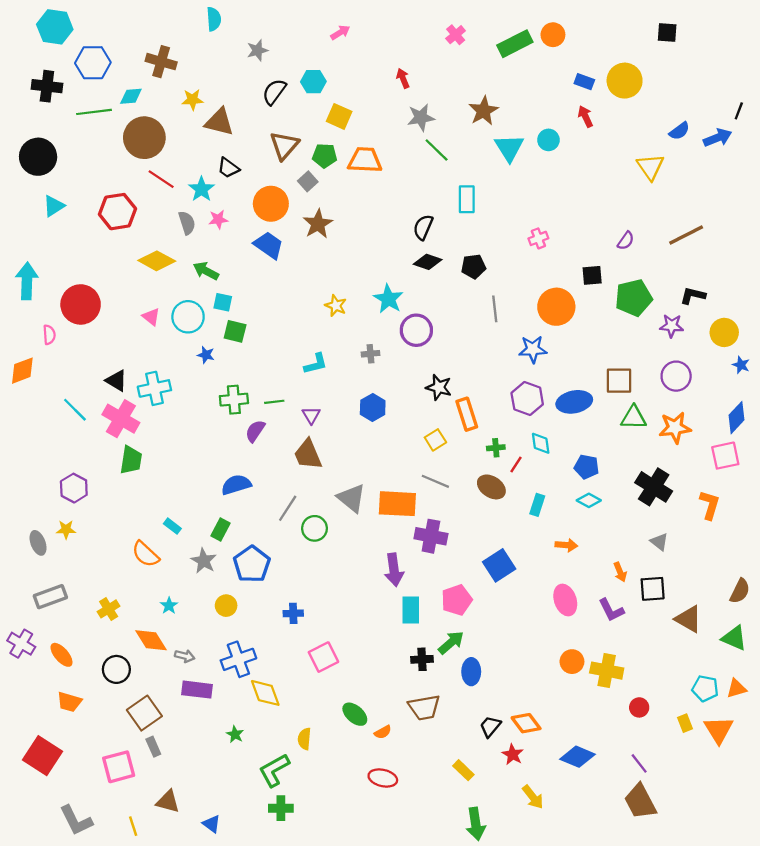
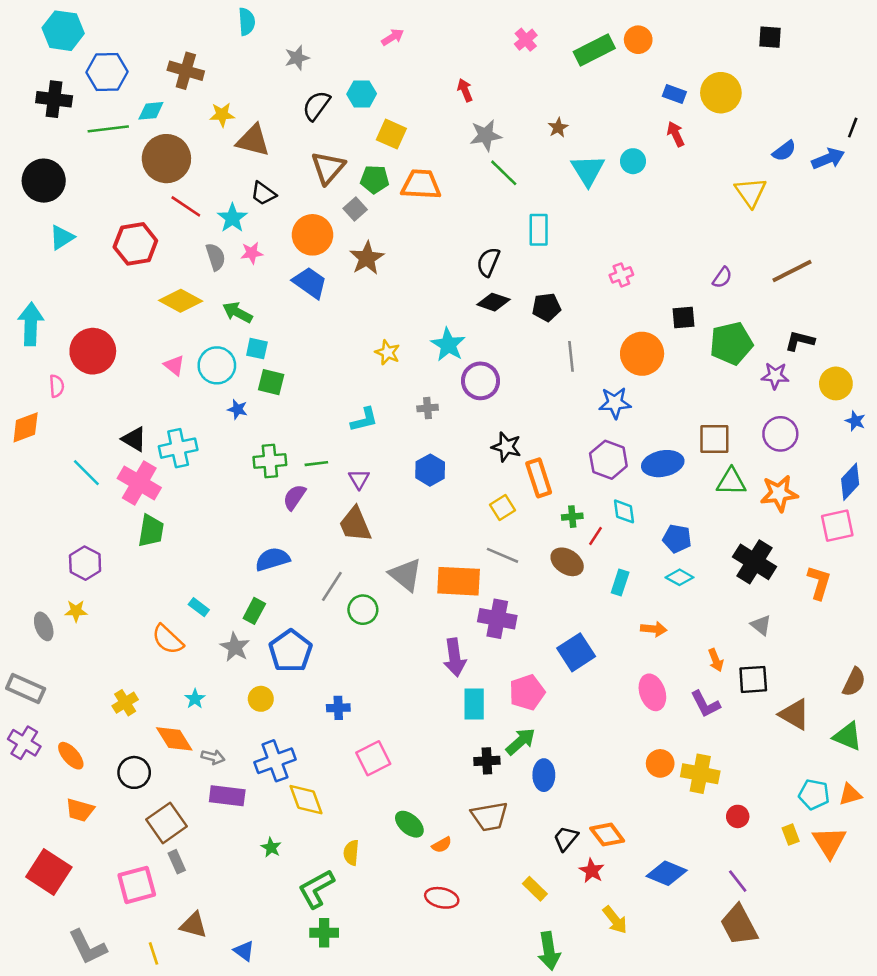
brown star: (484, 111) -> (558, 128), size x0.6
gray rectangle: (50, 597) -> (26, 688), moved, turned 44

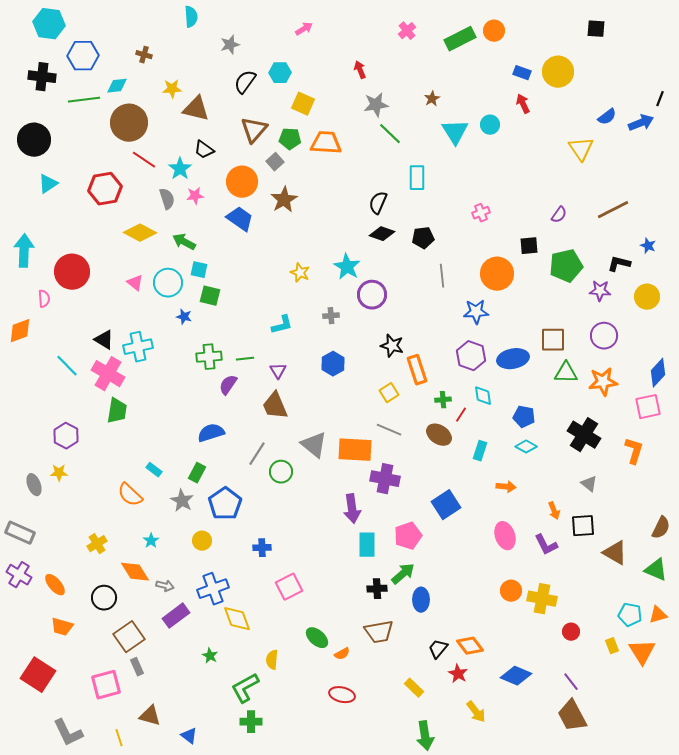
brown cross: (186, 71) -> (144, 55), size x0.6
blue star: (855, 421) -> (648, 246), moved
purple rectangle: (227, 796) -> (176, 616), turned -44

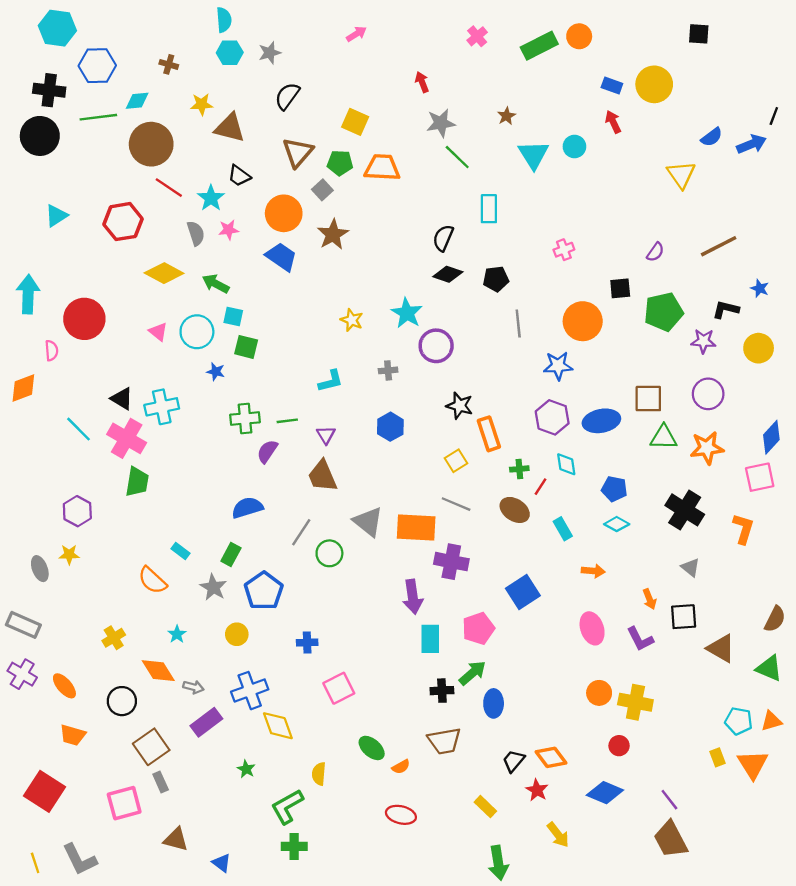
cyan hexagon: (280, 73) -> (230, 53), moved
black circle: (34, 140) -> (40, 136), moved
cyan rectangle: (480, 451) -> (563, 529), turned -48
red circle: (571, 632) -> (619, 746), moved
yellow line: (119, 738) -> (35, 863), moved

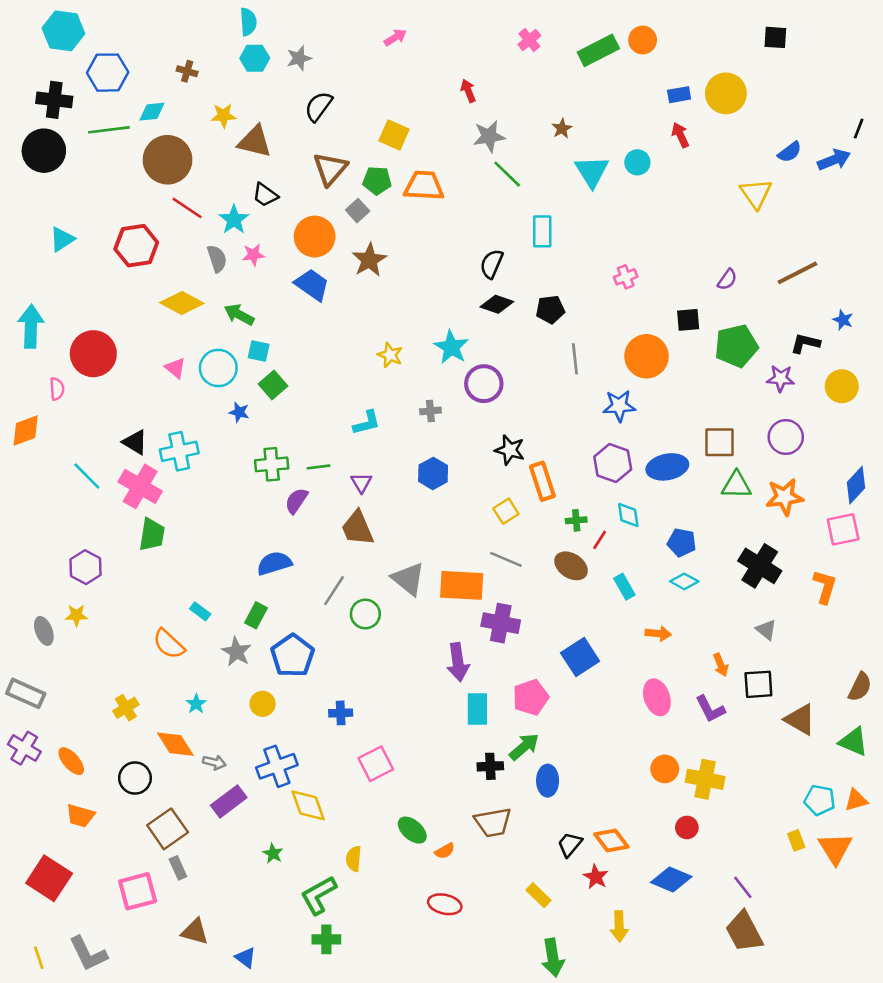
blue rectangle: (612, 86) -> (679, 95), turned -30
green square: (246, 347) -> (273, 385), turned 35
yellow arrow: (558, 835) -> (619, 926), turned 36

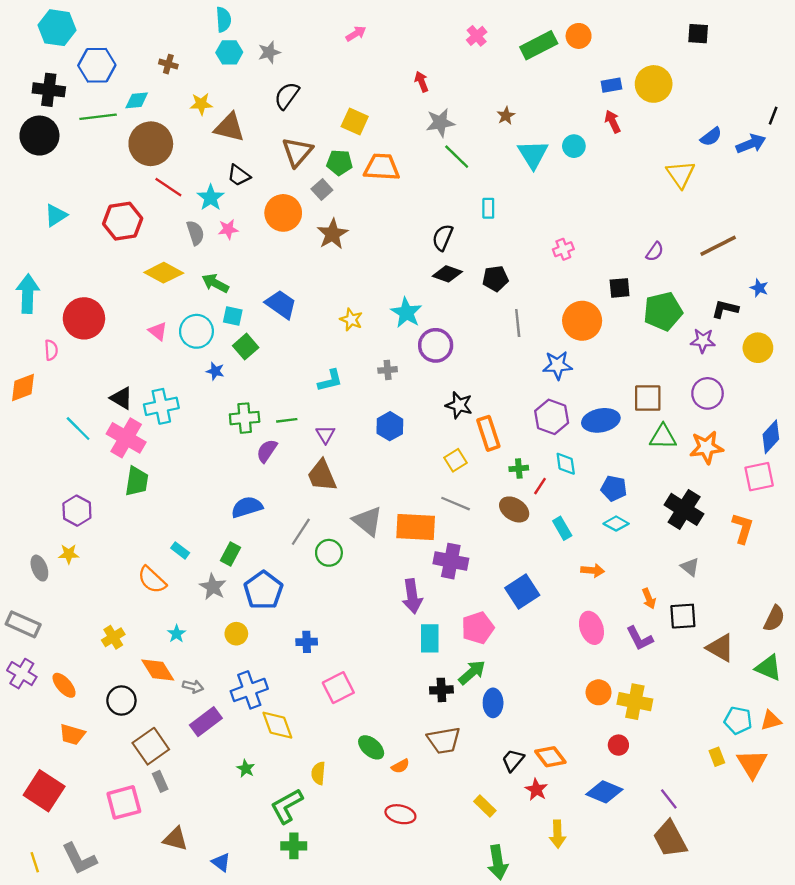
cyan rectangle: (542, 231) -> (488, 208), size x0.7
blue trapezoid: (312, 285) -> (281, 304), moved

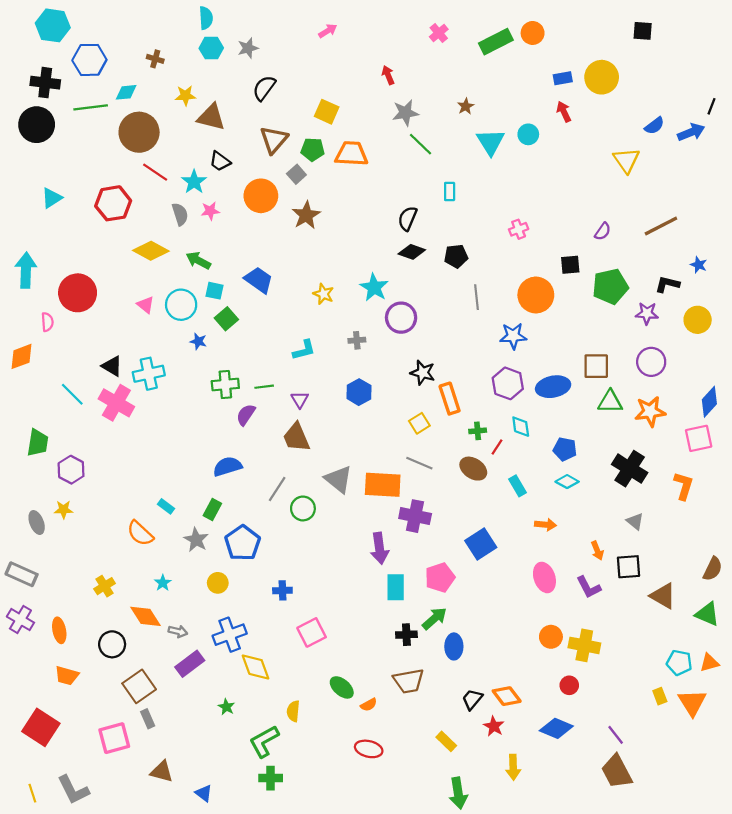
green trapezoid: (137, 481) -> (38, 443), moved
orange ellipse: (64, 685) -> (59, 630), turned 30

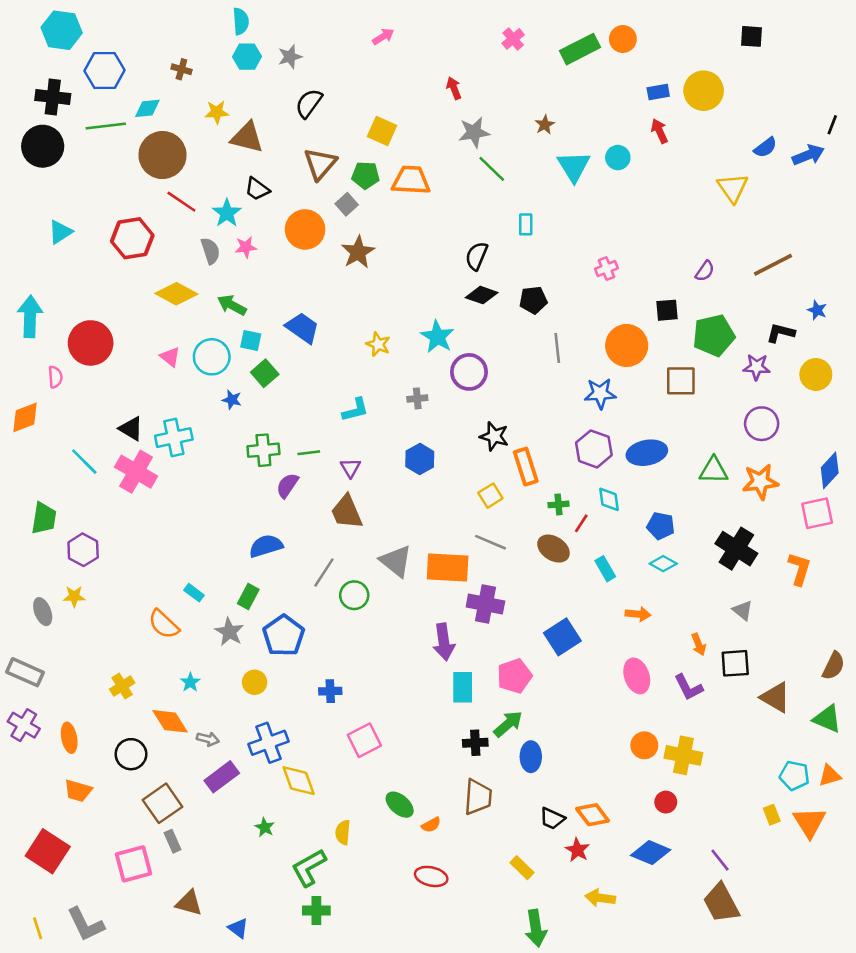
brown square: (596, 366) -> (681, 381), moved
brown trapezoid: (409, 681) -> (478, 797), turned -76
black trapezoid: (472, 699) -> (552, 818), turned -105
yellow arrow: (513, 767) -> (600, 898), turned 100

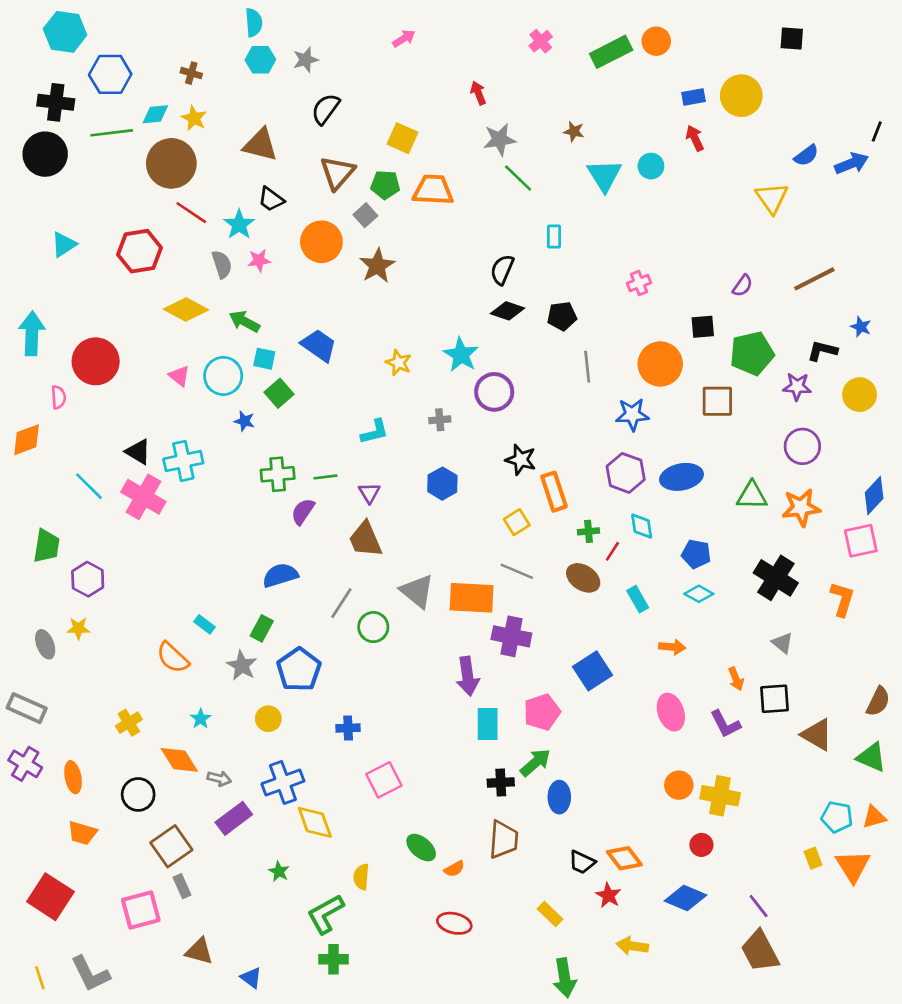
yellow star: (217, 112) -> (194, 118), moved, turned 30
brown star: (545, 125) -> (574, 132), turned -30

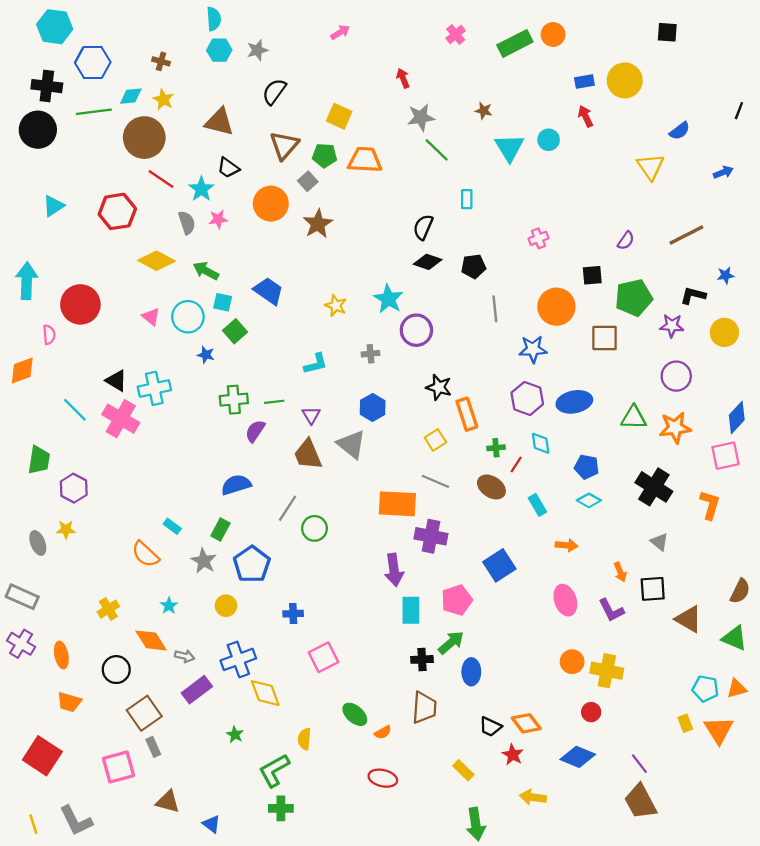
blue arrow: (852, 163) -> (723, 172), moved, size x0.7
blue star: (861, 327) -> (726, 275), turned -30
gray triangle: (417, 591) -> (351, 444), moved

